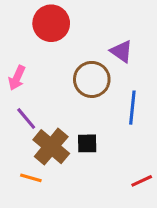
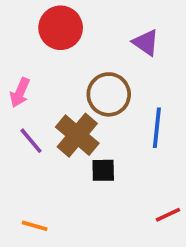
purple triangle: (121, 51) -> (146, 43), moved
brown cross: (51, 147) -> (77, 135), moved
orange line: (31, 178) -> (35, 226), moved

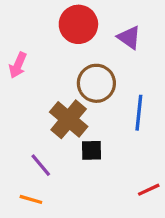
red circle: (61, 28) -> (78, 24), moved
pink arrow: (20, 93) -> (18, 65), moved
purple line: (31, 141) -> (41, 165), moved

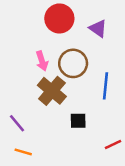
pink arrow: (18, 65) -> (42, 61), moved, turned -42
black square: (92, 150) -> (78, 121), moved
purple line: (41, 165) -> (17, 123), moved

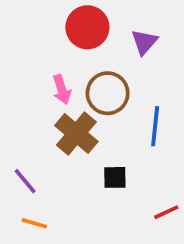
purple triangle: (98, 28) -> (144, 42), turned 36

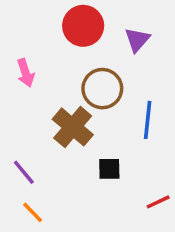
pink arrow: (62, 90) -> (26, 73), moved
orange line: (34, 223) -> (33, 212), turned 30

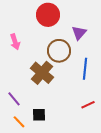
purple triangle: (137, 40) -> (79, 33), moved
black square: (109, 169) -> (39, 115), moved
red line: (158, 202) -> (88, 105), moved

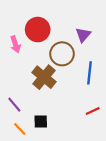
red circle: (48, 15) -> (38, 30), moved

